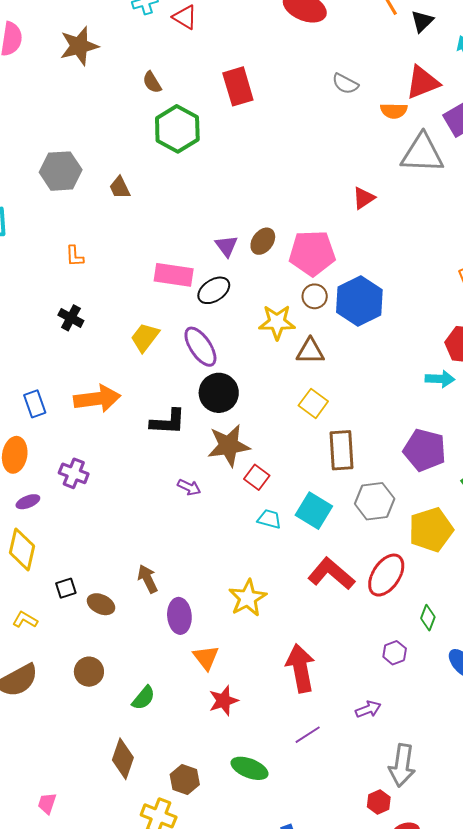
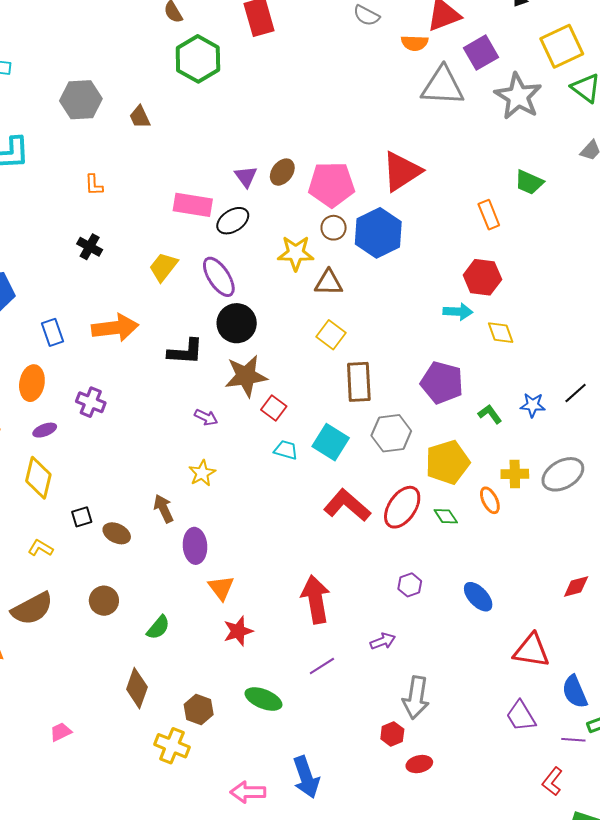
red triangle: (364, 198) -> (402, 171), moved, size x1.8
yellow star: (248, 598) -> (202, 473), moved, size x0.7
green diamond: (428, 618) -> (446, 516), moved, turned -55
pink trapezoid: (47, 803) -> (61, 732), turned 45

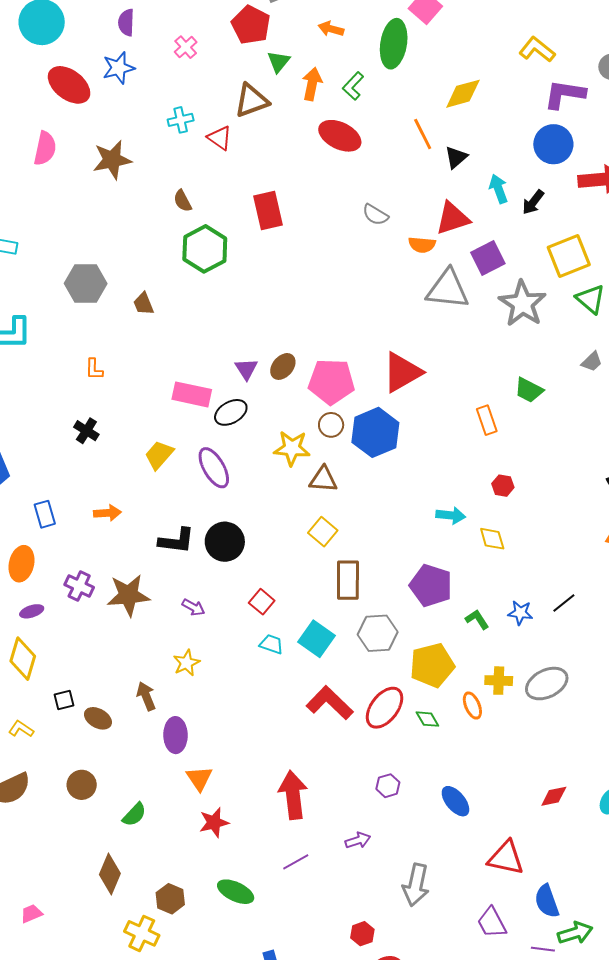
red hexagon: (482, 277) -> (503, 486), moved, size x0.6
black circle: (237, 323) -> (225, 542), moved
orange arrow: (115, 328) -> (107, 513), size x0.6
brown star: (246, 376) -> (128, 595), moved
gray arrow: (416, 698) -> (416, 885), moved

